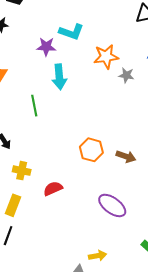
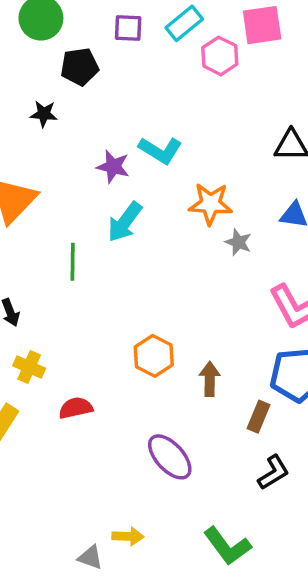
cyan arrow: (59, 77) -> (125, 222), turned 30
brown arrow: (126, 156) -> (210, 379), turned -120

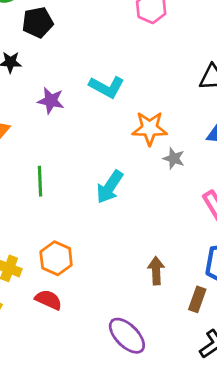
purple star: (113, 167) -> (51, 101), moved
cyan arrow: (125, 222) -> (110, 187), moved
orange hexagon: (154, 356) -> (56, 258), moved
red semicircle: (76, 408) -> (48, 300), turned 40

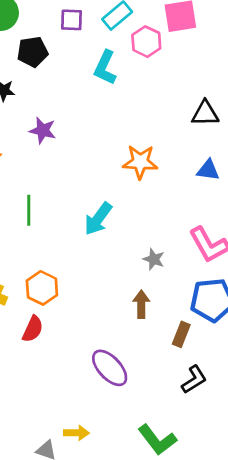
cyan L-shape: (107, 87) -> (105, 68), moved, turned 84
gray star: (174, 158) -> (154, 259), moved
red semicircle: (48, 300) -> (33, 329), turned 88

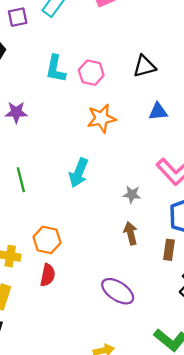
pink hexagon: (146, 42) -> (91, 73), moved
cyan L-shape: (105, 68) -> (56, 69), moved

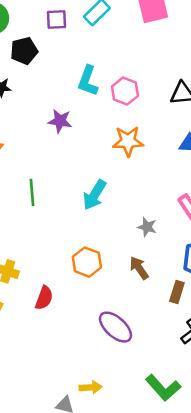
purple star: (16, 112) -> (60, 121), moved
brown arrow: (131, 233) -> (139, 268), turned -30
orange hexagon: (47, 240) -> (87, 262), moved

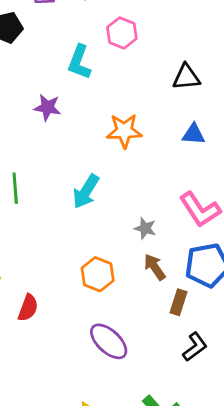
pink hexagon: (125, 91) -> (122, 33), moved
orange hexagon: (87, 262) -> (98, 274), moved
brown arrow: (139, 268) -> (155, 267), moved

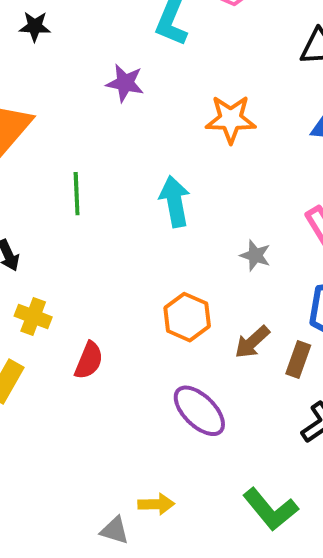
cyan arrow: (86, 191) -> (175, 202), turned 136
brown arrow: (155, 267) -> (252, 342), moved, turned -100

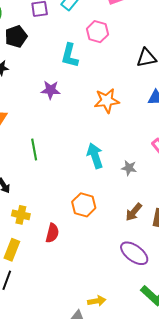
cyan arrow: (175, 202) -> (95, 156), moved
orange hexagon: (187, 317) -> (84, 205), moved
purple ellipse: (199, 411) -> (134, 253), moved

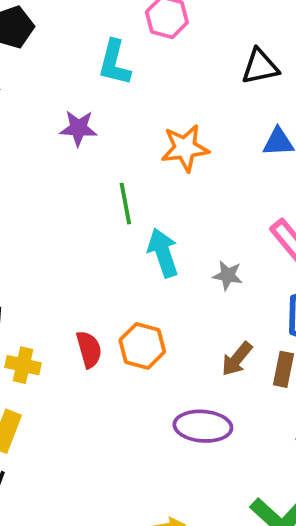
green line: (34, 149) -> (125, 204), moved
red semicircle: (52, 233) -> (89, 349), moved, turned -30
purple ellipse: (134, 253) -> (203, 426), moved, turned -32

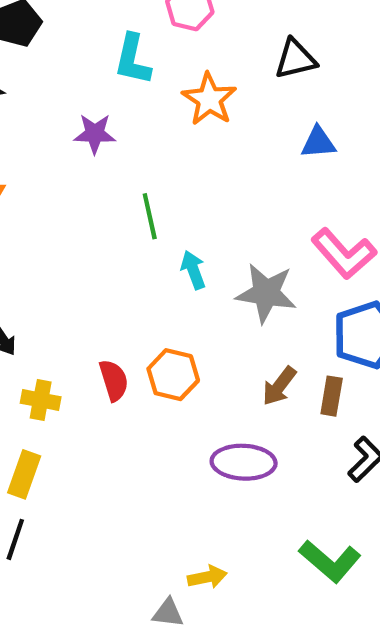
orange star: (185, 148) -> (209, 99), moved, turned -30
cyan arrow: (163, 253) -> (193, 270), size x0.7
gray star: (228, 275) -> (266, 293), size x1.8

